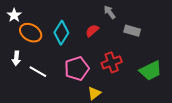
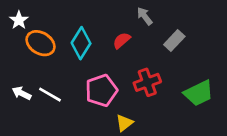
gray rectangle: (132, 31) -> (174, 40), turned -63
white arrow: (16, 58) -> (22, 93), moved, turned 112

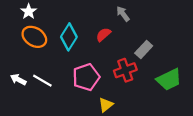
white star: (19, 20) -> (29, 12), moved
gray rectangle: (174, 40) -> (144, 50), moved

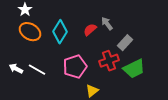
gray arrow: (123, 14) -> (107, 24), moved
green trapezoid: (169, 79) -> (134, 69), moved

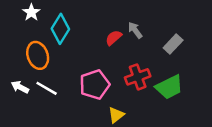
orange ellipse: (30, 32) -> (38, 55), moved, turned 40
cyan diamond: (60, 32) -> (60, 29), moved
gray rectangle: (125, 43) -> (173, 44), moved

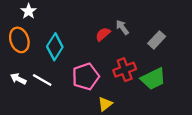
cyan diamond: (60, 29) -> (55, 47), moved
orange ellipse: (38, 55) -> (19, 40), moved

